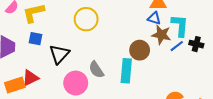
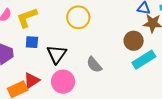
cyan rectangle: (126, 71) -> (144, 60), moved, turned 60
pink circle: (76, 83) -> (63, 82), moved

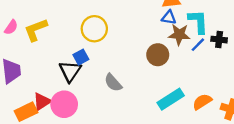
blue square: (32, 42) -> (81, 57), moved, turned -32
cyan rectangle: (144, 60) -> (171, 99), moved
pink circle: (63, 82) -> (64, 104), moved

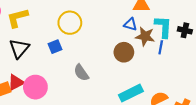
blue triangle: (169, 18) -> (130, 24), moved
black cross: (219, 40) -> (185, 30), moved
blue line: (198, 45) -> (161, 47), turned -40
black triangle: (70, 71) -> (19, 48), moved

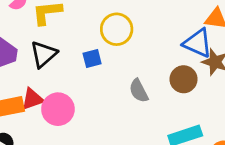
blue triangle: (130, 24) -> (198, 43), size x1.6
gray semicircle: (81, 73) -> (139, 91), moved

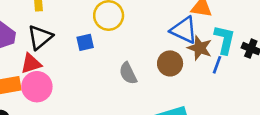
red triangle: (33, 99) -> (31, 64), moved
pink circle: (58, 109) -> (37, 87), moved

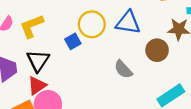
blue triangle: (184, 30) -> (128, 23), moved
blue square: (85, 42) -> (73, 41), moved

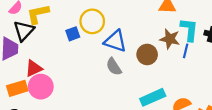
blue triangle: (128, 23) -> (115, 41), moved
black triangle: (38, 61) -> (24, 31), moved

